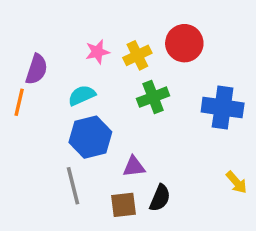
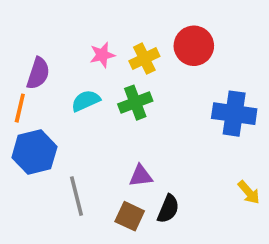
green cross: (153, 97) -> (135, 103), moved
blue hexagon: (90, 137) -> (34, 152), moved
brown square: (123, 205) -> (130, 216), turned 32

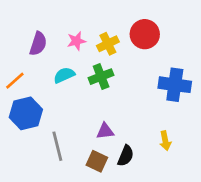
purple semicircle: (38, 73) -> (38, 44), moved
orange line: (20, 108) -> (15, 81), turned 35
yellow arrow: (249, 192) -> (165, 141), moved, turned 30

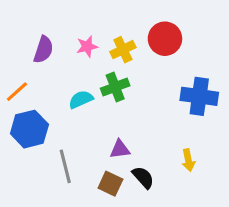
cyan semicircle: (64, 75) -> (81, 99), moved
black semicircle: (126, 156) -> (143, 177), turned -65

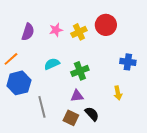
green cross: (115, 87) -> (80, 71), moved
blue cross: (199, 96) -> (128, 62), size x0.7
yellow arrow: (188, 160) -> (118, 93), moved

